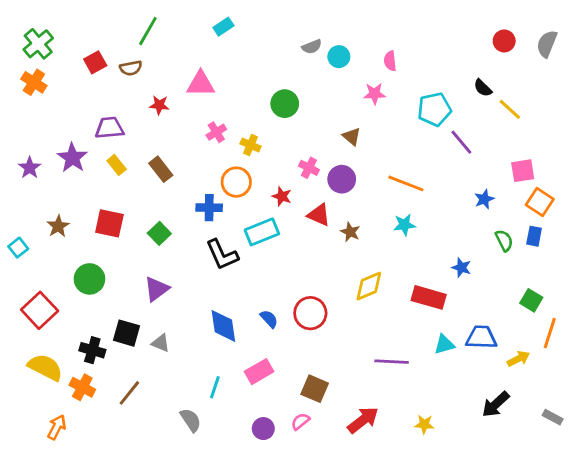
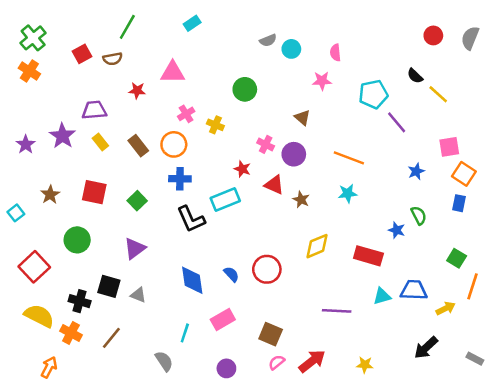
orange circle: (236, 182) -> (174, 144), moved
green semicircle: (504, 240) -> (419, 215), moved
pink semicircle: (300, 421) -> (277, 362), moved

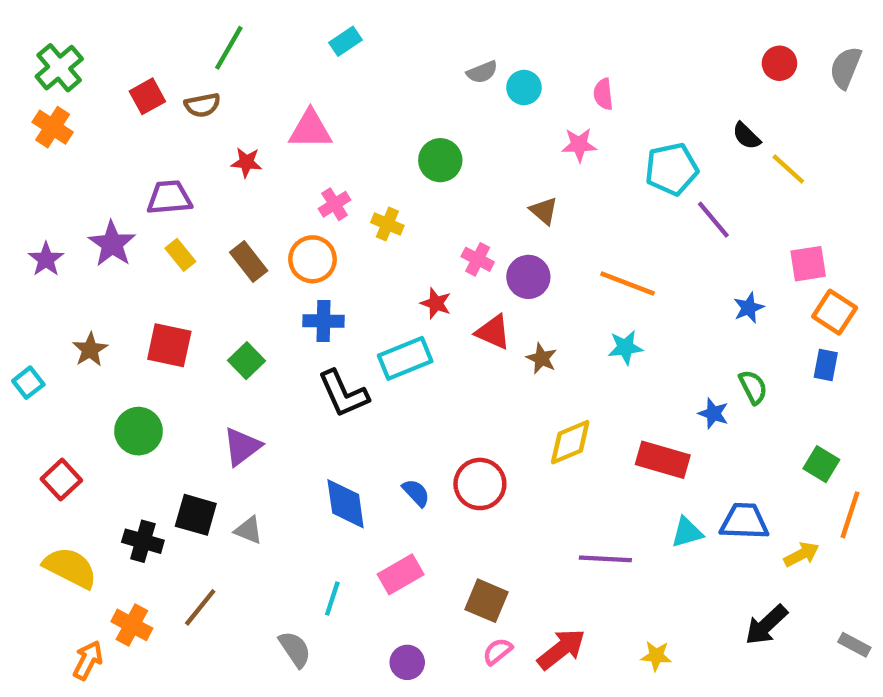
red square: (34, 267) -> (61, 480), size x0.7
orange cross: (71, 333) -> (132, 625), moved

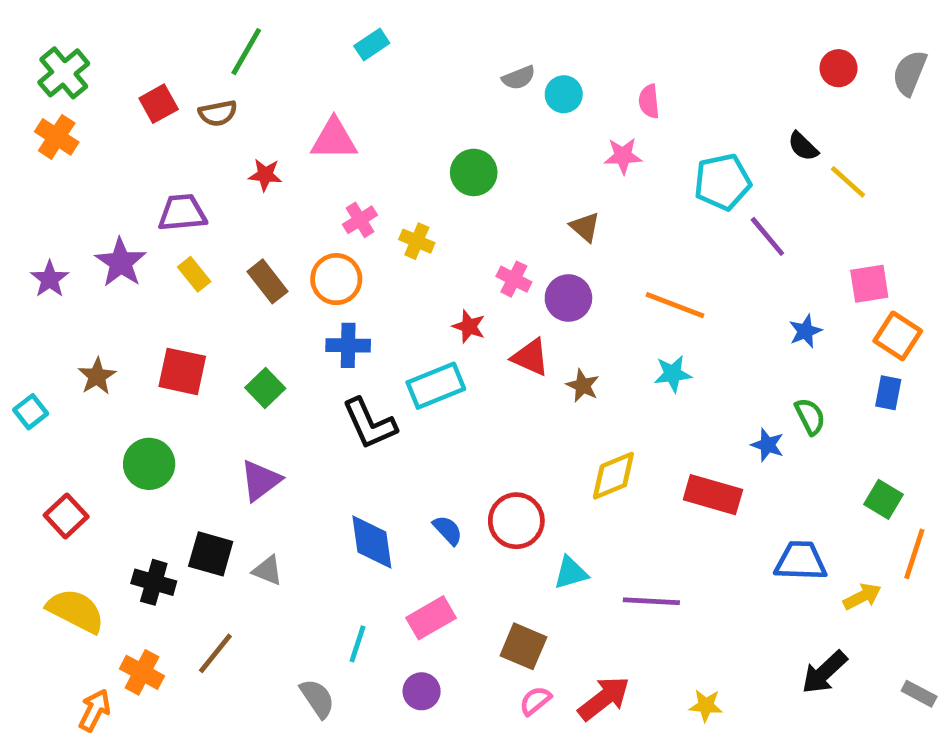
cyan triangle: (687, 532) -> (571, 573), moved
purple circle: (407, 662) -> (422, 691), moved

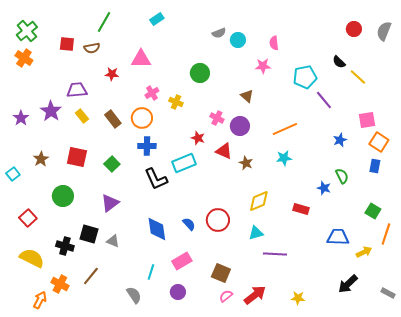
red square: (159, 104) -> (67, 44), turned 35
orange line: (675, 305) -> (285, 129), turned -45
red rectangle: (713, 495) -> (301, 209), size x0.7
cyan triangle: (571, 573) -> (256, 233), moved

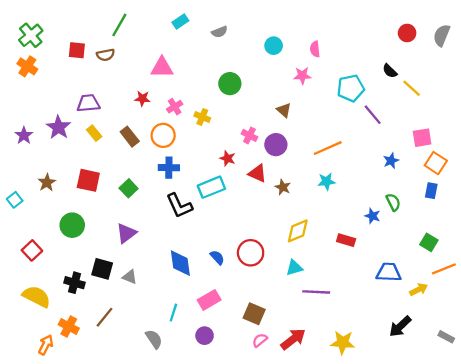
gray semicircle: (219, 33) -> (219, 32), moved
red star: (112, 74) -> (142, 99), moved
orange line: (386, 234) -> (444, 269), turned 50
yellow star: (298, 298) -> (343, 343), size x1.5

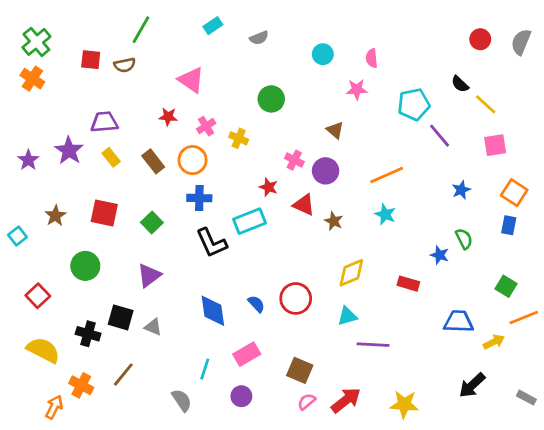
pink triangle: (162, 68) -> (191, 80), turned 35
pink square: (422, 138) -> (495, 145), moved
cyan star: (327, 181) -> (385, 214), turned 30

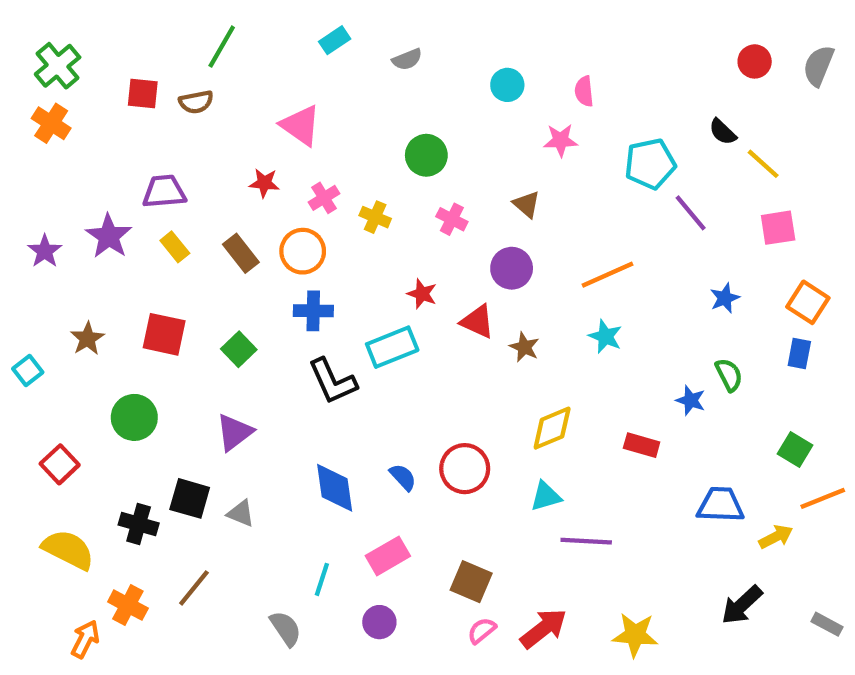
pink cross: (294, 160) -> (452, 219), moved

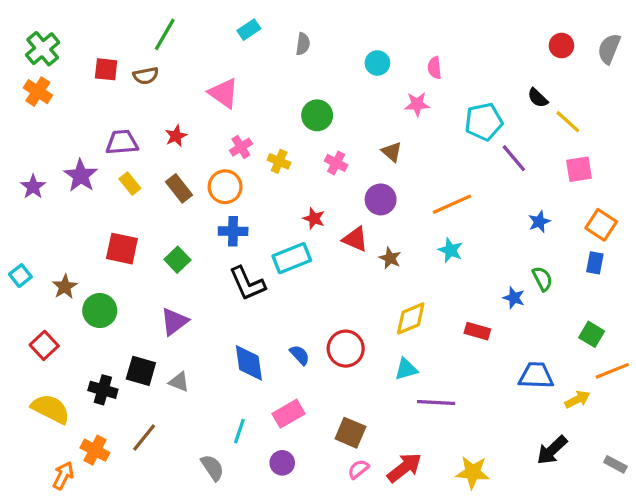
gray semicircle: (407, 59) -> (303, 44), turned -60
red star: (264, 183) -> (176, 136), moved, turned -30
brown star: (87, 339) -> (65, 287), moved

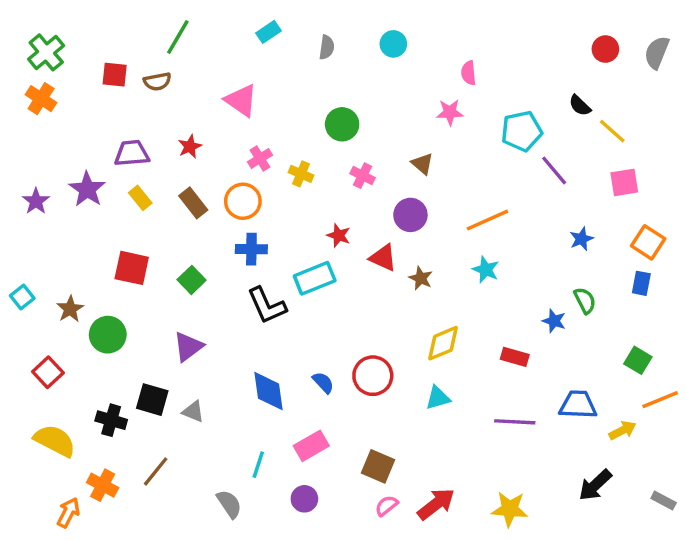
cyan circle: (377, 63) -> (393, 44), moved
purple line: (436, 403) -> (515, 422), moved

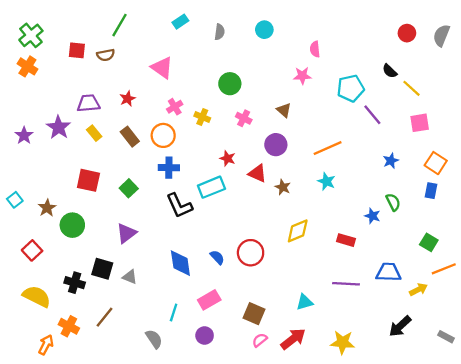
cyan triangle: (438, 398) -> (305, 302), moved

